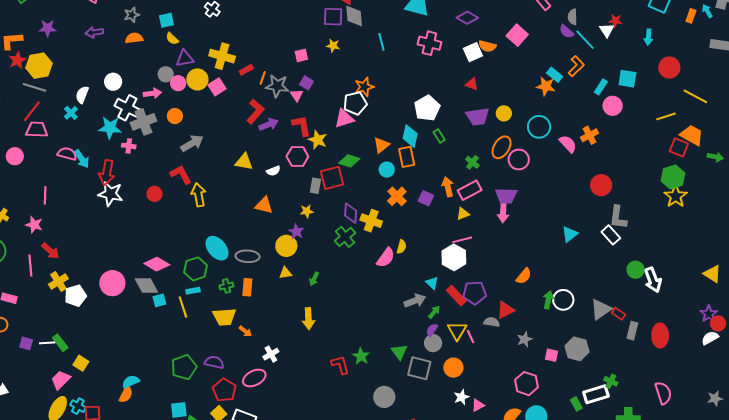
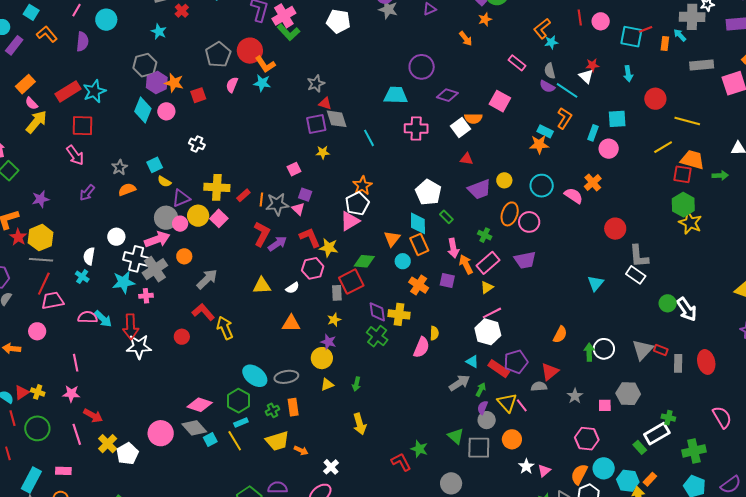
purple arrow: (94, 32) -> (87, 193), turned -30
gray circle: (166, 74) -> (166, 218), size x1.5
pink arrow: (152, 93) -> (157, 239), size x1.4
pink arrow: (503, 213) -> (453, 248), moved

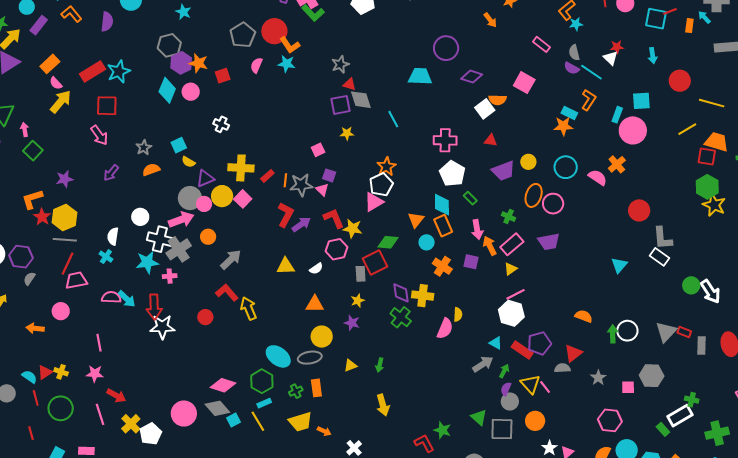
pink cross: (416, 128) -> (445, 140), moved
pink circle: (609, 149) -> (633, 130), size x1.4
orange semicircle: (560, 334) -> (584, 316), turned -96
yellow circle: (322, 358) -> (322, 337), moved

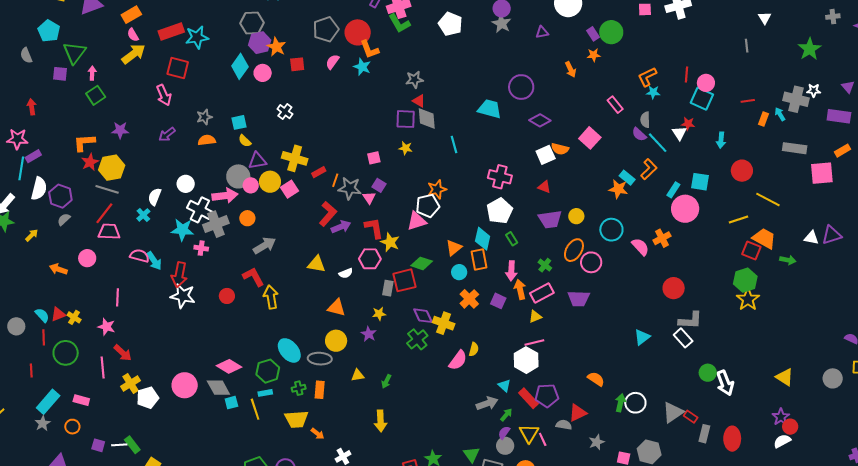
cyan square: (656, 19) -> (702, 99), moved
gray L-shape: (663, 238) -> (690, 320), turned -95
purple diamond: (401, 293) -> (423, 316), turned -30

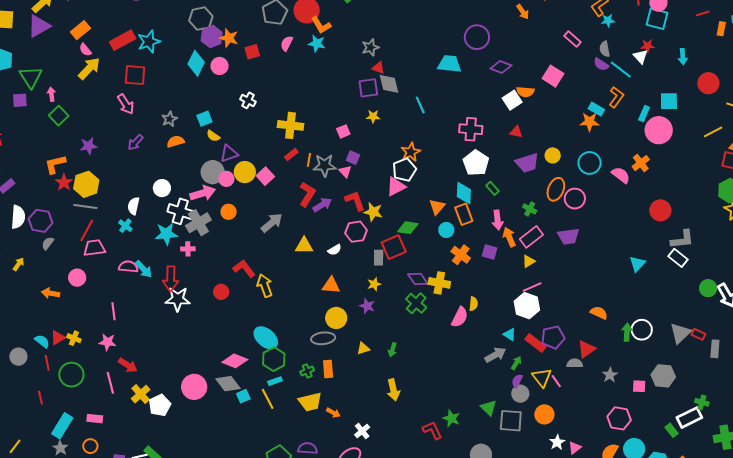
yellow cross: (295, 158) -> (291, 125), moved
gray arrow: (265, 245) -> (272, 223), moved
cyan ellipse: (289, 350) -> (266, 338), moved

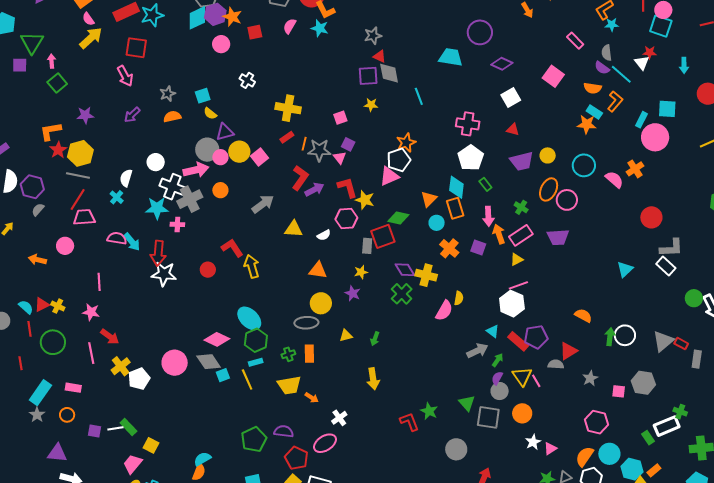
cyan diamond: (196, 63) -> (197, 18), moved, turned 35
orange semicircle: (525, 92) -> (593, 88), moved

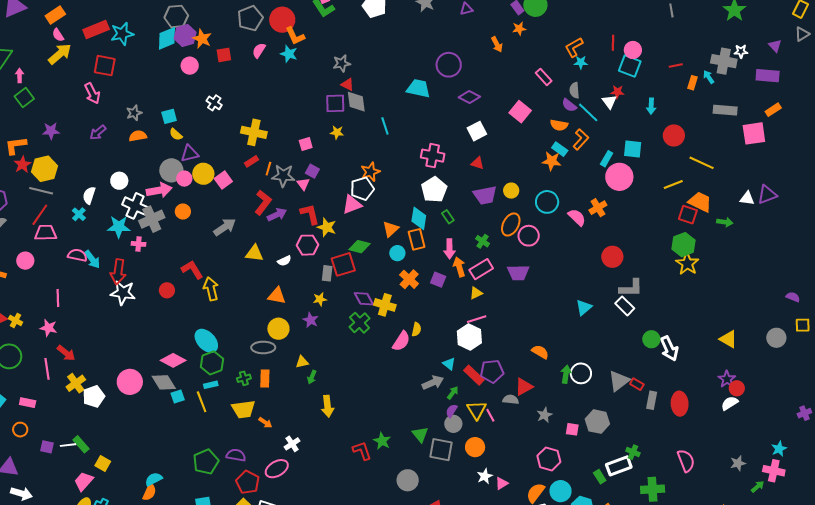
green arrow: (375, 339) -> (312, 377), moved

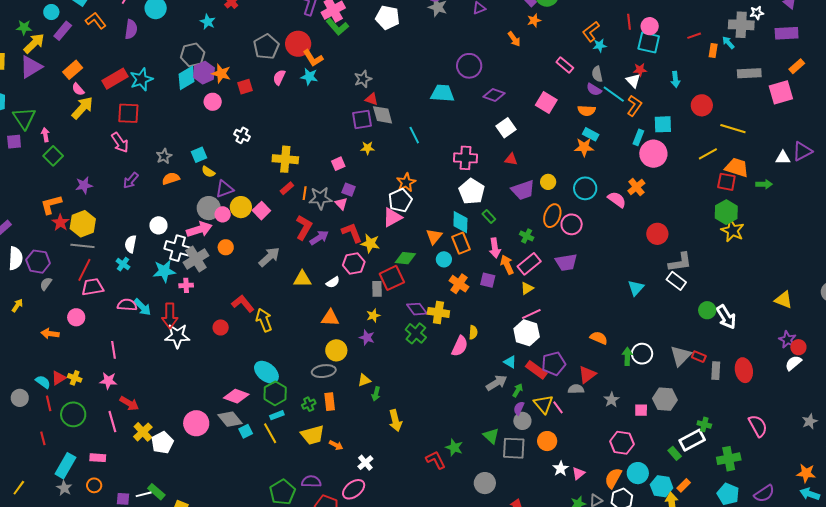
orange L-shape: (581, 139) -> (634, 106), moved

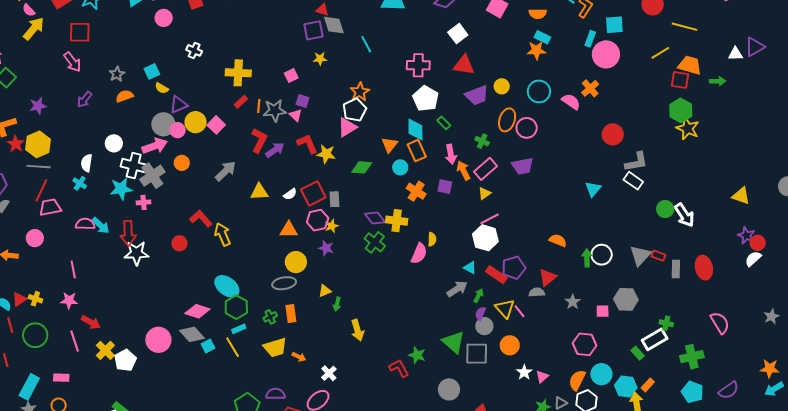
red triangle: (511, 159) -> (464, 65), size x1.6
pink hexagon: (354, 264) -> (318, 220), moved
red square: (392, 278) -> (313, 193), moved
green triangle: (491, 436) -> (454, 342), size x1.4
cyan arrow: (810, 494) -> (774, 389), turned -48

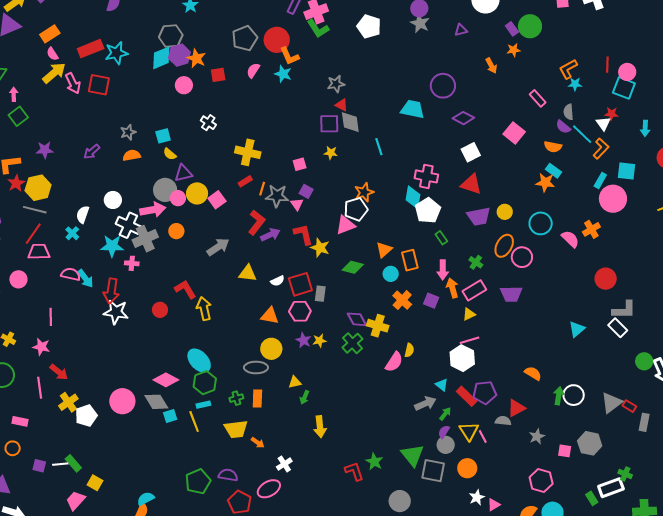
pink arrow: (72, 62) -> (73, 83), moved
cyan diamond: (415, 129) -> (413, 197), moved
yellow star: (332, 226) -> (319, 341), moved

